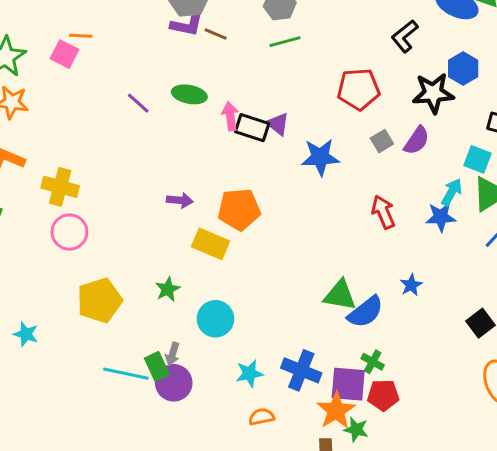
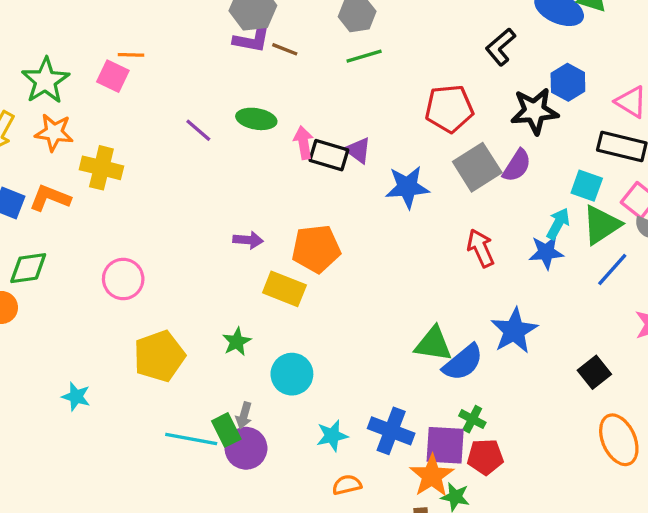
gray square: (382, 141) -> (477, 167), size x1.8
yellow cross: (60, 187) -> (101, 168), moved
blue star: (411, 285) -> (514, 331), size x1.8

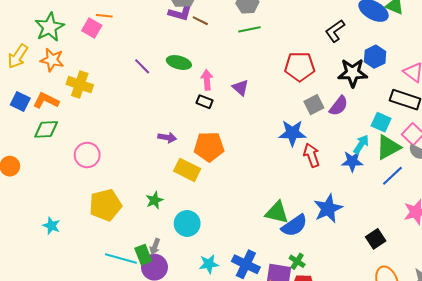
black rectangle: (329, 155) -> (205, 102), moved, size x0.7
gray square: (477, 167) -> (314, 105), size x0.7
blue star: (407, 187) -> (292, 133), moved
green diamond: (28, 268) -> (46, 129), moved

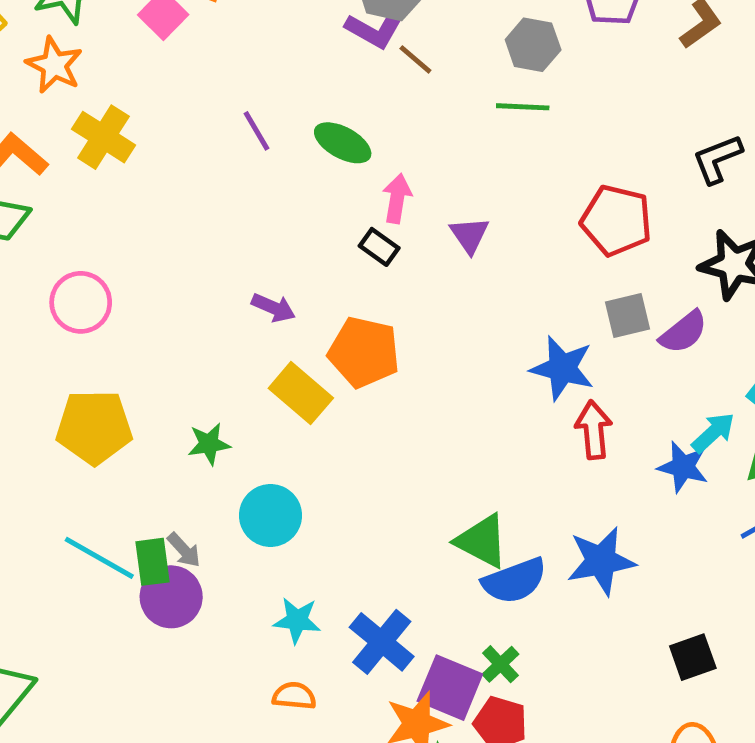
gray arrow: (155, 247) -> (184, 550), turned -77

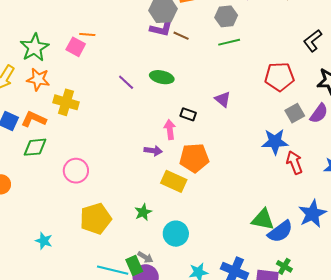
pink arrow: (397, 198) -> (170, 130), moved

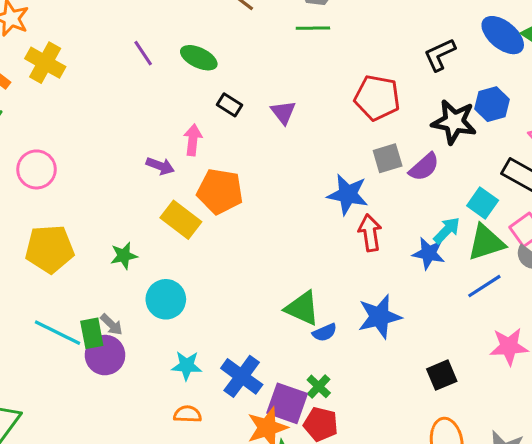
black rectangle: (188, 114) -> (229, 105), moved
blue semicircle: (280, 232) -> (325, 332), size x0.6

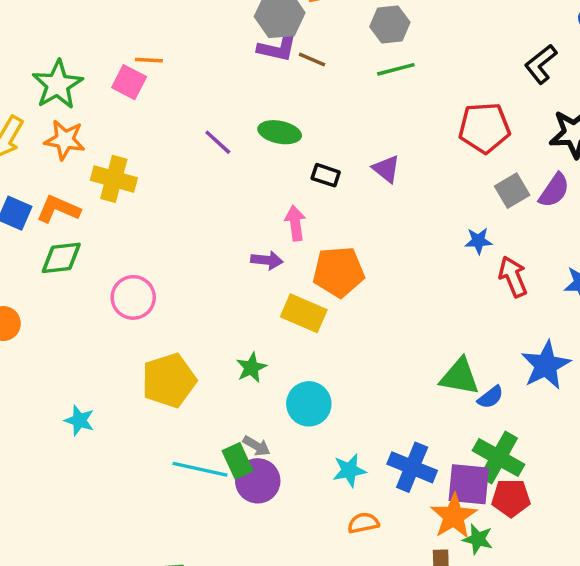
blue star: (348, 194) -> (478, 241), size x0.6
green cross: (319, 386) -> (499, 458), size x1.8

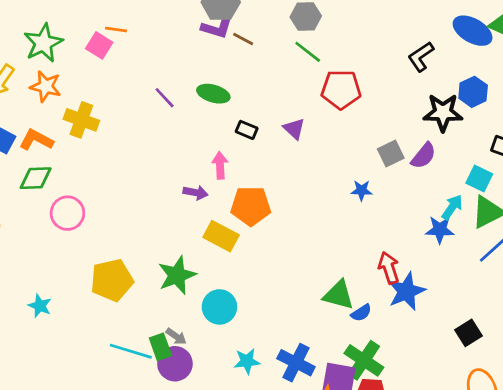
green line: (396, 69) -> (308, 52), turned 48
red pentagon: (484, 128) -> (341, 89), moved
red arrow: (513, 277) -> (389, 268), moved
pink circle: (133, 297) -> (67, 213), moved
green star: (251, 368) -> (177, 275), size x1.6

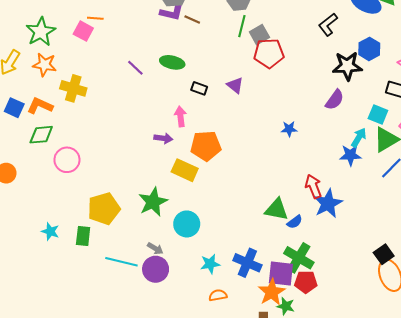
green line: (308, 52) -> (242, 26), turned 70
gray square: (391, 153) -> (259, 35), moved
black square: (468, 333) -> (384, 254), moved
green rectangle: (160, 347) -> (83, 236), moved, turned 30

